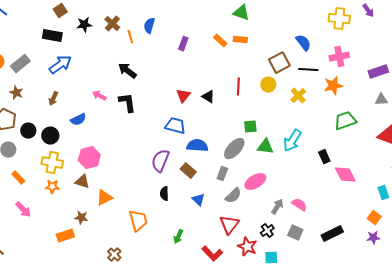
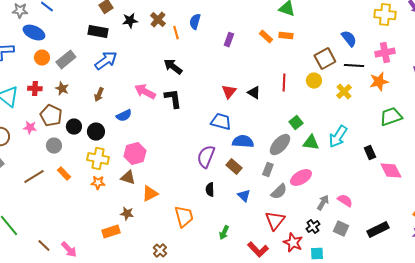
pink arrow: (99, 96) -> (145, 92), size x1.5
green square: (250, 127) -> (296, 123), turned -32
pink arrow: (23, 210) -> (69, 250), moved

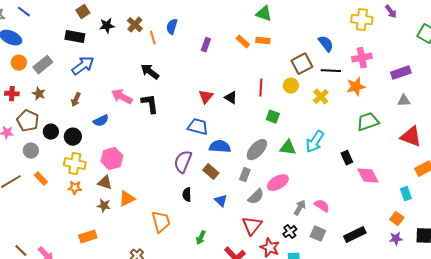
green square: (296, 123) -> (273, 117), moved, turned -32
brown star: (127, 214) -> (104, 206), moved

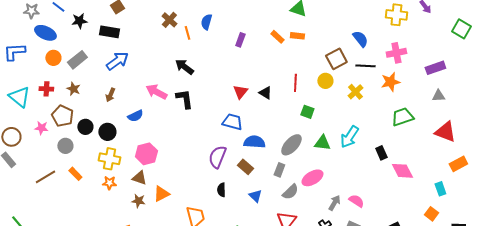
black star: (107, 26) -> (79, 21), moved

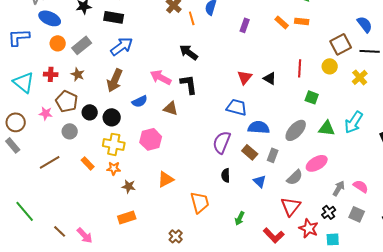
brown arrow: (110, 95) -> (115, 80), size x1.6
gray rectangle: (279, 170) -> (273, 155), moved
orange rectangle: (75, 174) -> (88, 163), moved
brown triangle: (139, 178) -> (171, 108), moved
brown star: (138, 201) -> (129, 186), moved

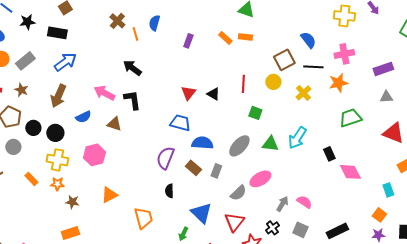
blue triangle: (260, 181) -> (201, 213), moved, size x1.6

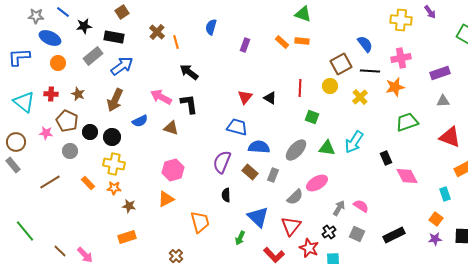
brown cross: (117, 21) -> (157, 32), moved
orange line: (135, 34) -> (176, 42), moved
gray rectangle: (25, 61) -> (93, 56), moved
pink hexagon: (94, 155) -> (173, 170), moved

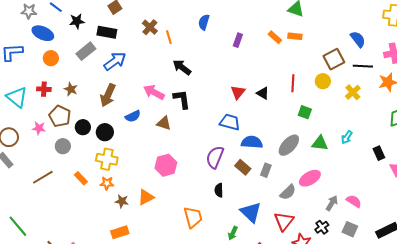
cyan arrow: (354, 142) -> (347, 137), size x0.6
orange triangle: (166, 199) -> (146, 197), moved

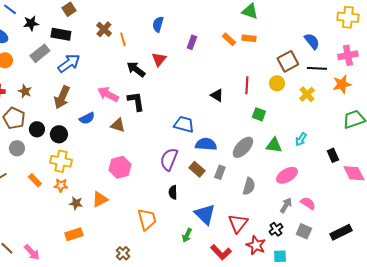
red triangle: (238, 92) -> (159, 59), moved
pink ellipse: (310, 178) -> (287, 175), moved
gray semicircle: (288, 192) -> (249, 186), moved, turned -30

